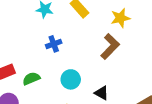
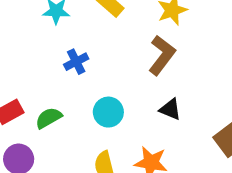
black triangle: (102, 93) -> (170, 109), moved

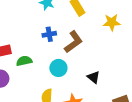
brown L-shape: (162, 55) -> (73, 42), moved

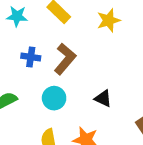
blue cross: (49, 34) -> (31, 57), turned 32

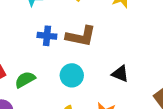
brown L-shape: (65, 59) -> (81, 36), turned 64

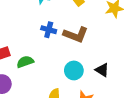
cyan circle: (72, 75) -> (74, 70), moved

